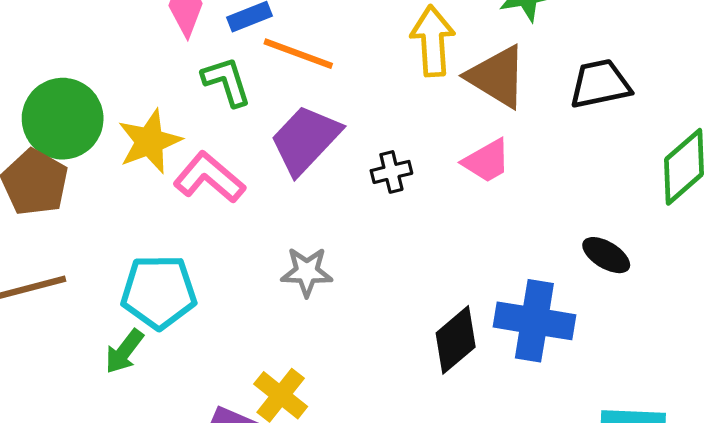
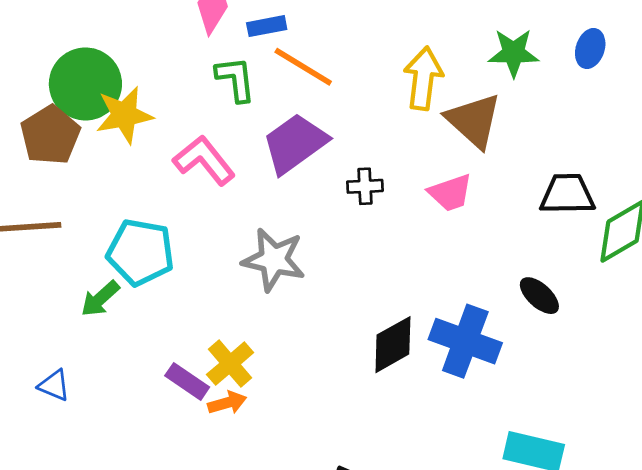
black trapezoid: (600, 84) -> (567, 194), moved
yellow star: (150, 141) -> (124, 115), moved
gray star: (307, 272) -> (274, 260), size x1.4

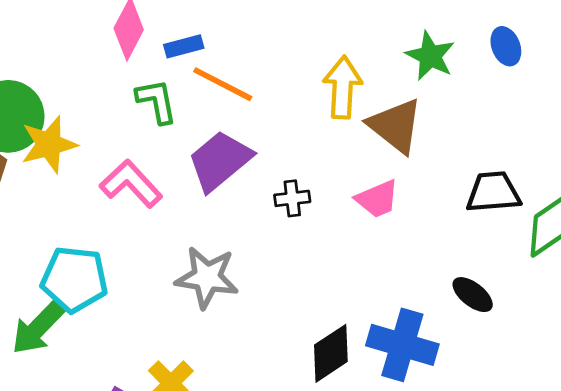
blue ellipse: (590, 48) -> (506, 46), turned -36
green star: (514, 53) -> (430, 56), turned 30
green arrow: (100, 299) -> (38, 328), size x1.4

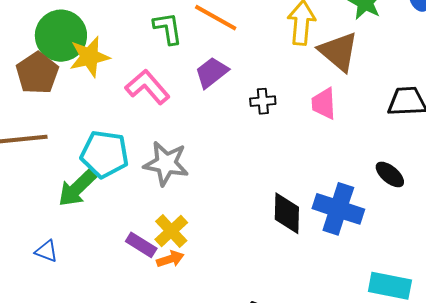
purple trapezoid: (220, 161) -> (212, 72), size x0.7
pink trapezoid: (377, 199) -> (324, 104), turned 108
gray star: (207, 277) -> (166, 163), moved
black diamond: (331, 353) -> (287, 213), turned -57

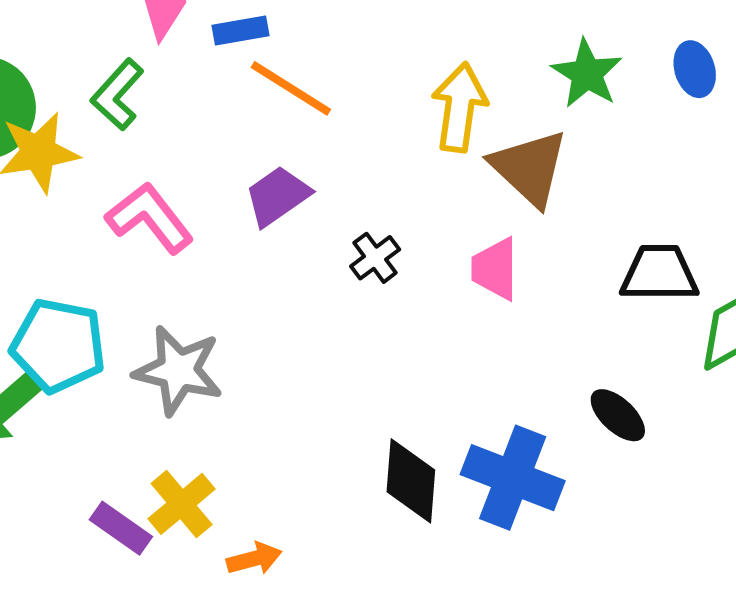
green L-shape: (168, 28) -> (117, 95), moved, turned -132
black cross: (263, 101) -> (375, 258), turned -35
orange arrow: (170, 259) -> (254, 559), moved

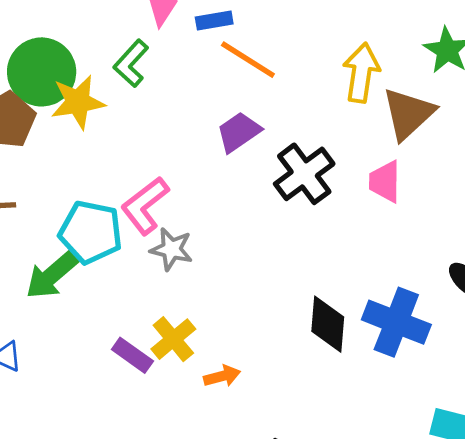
brown triangle: (529, 168) -> (408, 114), turned 34
pink L-shape: (150, 218) -> (145, 206), moved, turned -90
black cross: (375, 258) -> (304, 174), size x1.8
gray star: (178, 370) -> (171, 249), size x0.7

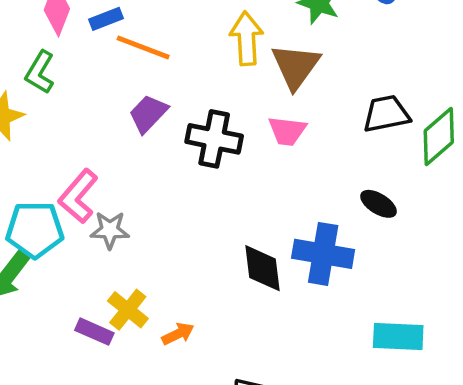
black cross: (304, 174) -> (214, 139), turned -30
pink trapezoid: (385, 182) -> (287, 131), turned -72

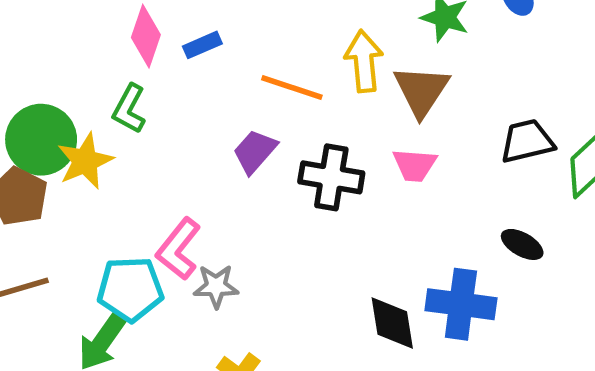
orange line: (143, 47) -> (292, 87), moved

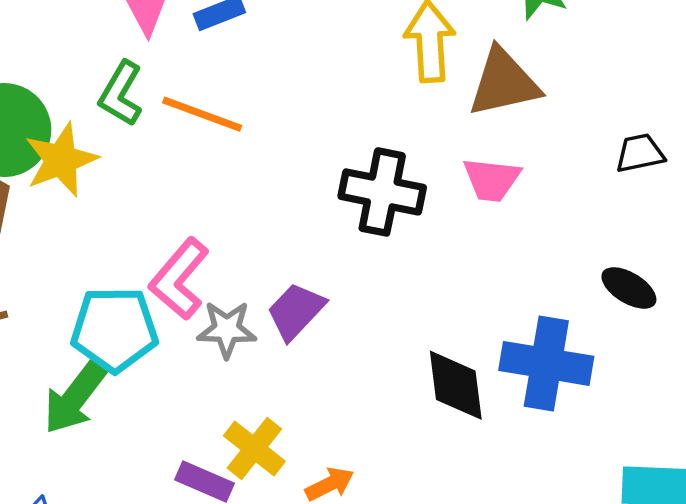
orange line: (292, 87) -> (202, 114), moved
brown triangle: (421, 91) -> (504, 83), turned 42
black trapezoid: (527, 141) -> (640, 153), size x0.7
purple trapezoid: (255, 151) -> (296, 311), moved

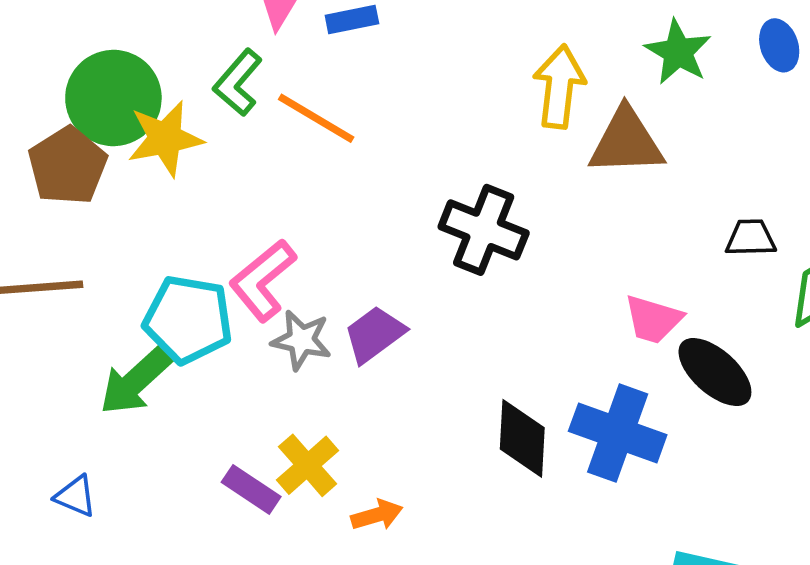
pink trapezoid: (492, 180) -> (653, 319), moved
black ellipse: (629, 288) -> (715, 372), size x1.4

